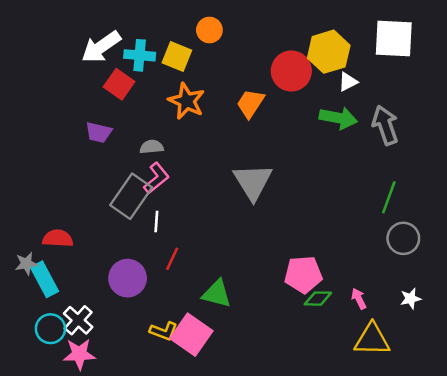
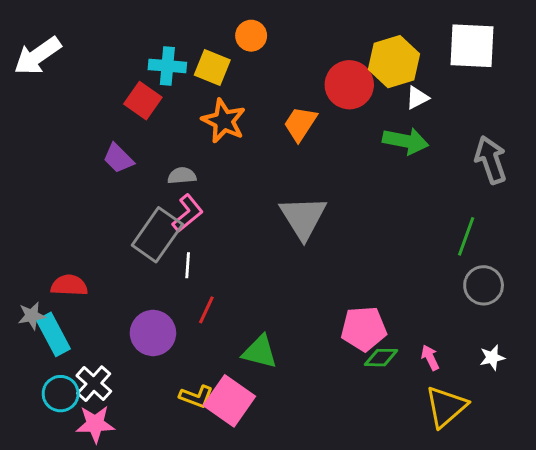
white arrow: (101, 47) -> (38, 56), moved
gray arrow: (385, 125) -> (491, 160), moved
purple trapezoid: (99, 132) -> (118, 158), turned 32
yellow triangle: (372, 340) -> (446, 407), turned -42

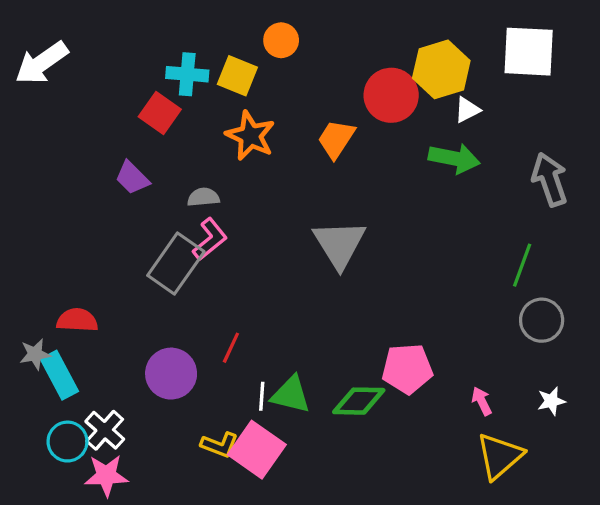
white line: (188, 265) -> (262, 396), moved
green diamond: (381, 358) -> (359, 401), moved, size x1.4

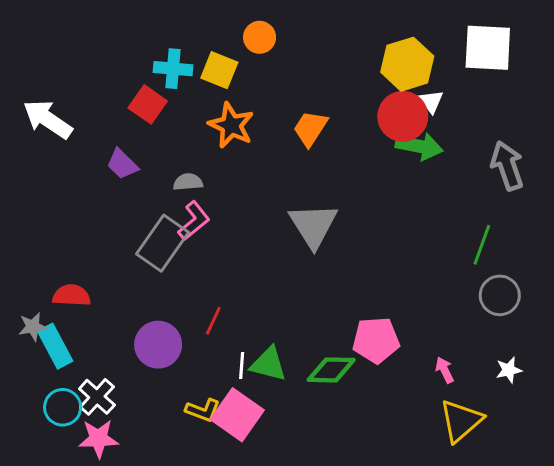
white arrow: (42, 63) -> (48, 119), moved, turned 69
red circle: (391, 95) -> (403, 116), moved
white triangle: (467, 110) -> (431, 101), turned -40

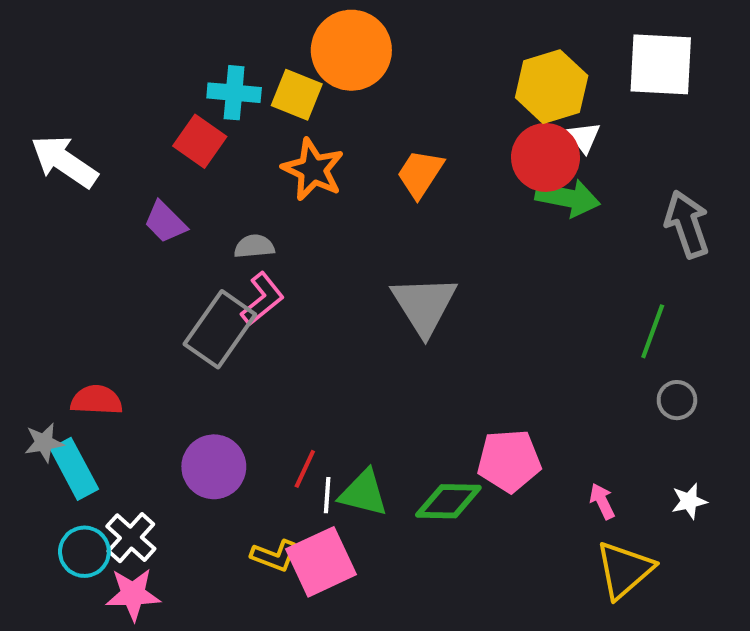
orange circle: (260, 37) -> (351, 50), size x1.8
gray circle: (500, 295) -> (677, 400), size x0.7
red line: (213, 321) -> (305, 469), moved
pink square: (237, 415) -> (321, 562), turned 30

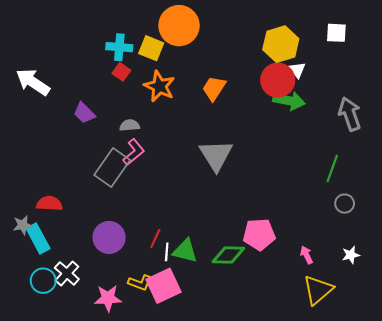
white square: (661, 64) -> (336, 33), size x0.6
red square: (200, 141) -> (121, 72), moved, size x0.7
pink star: (133, 594) -> (108, 298), moved

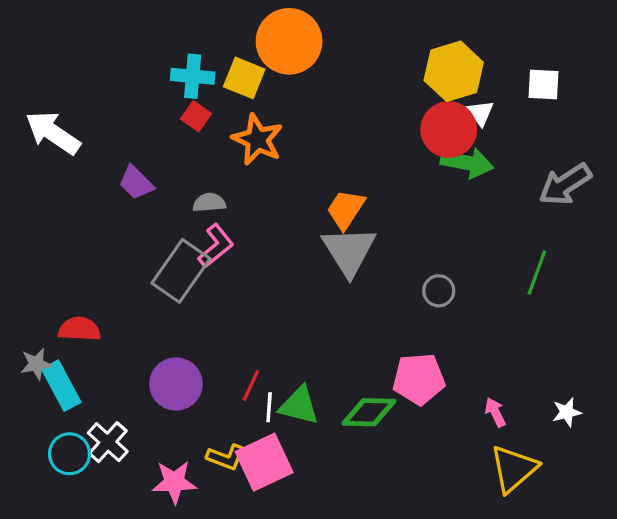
white square: (336, 33) -> (544, 85), moved
orange trapezoid: (214, 88) -> (346, 209), moved
gray arrow: (350, 114) -> (565, 184), turned -104
gray circle: (345, 204) -> (439, 291), moved

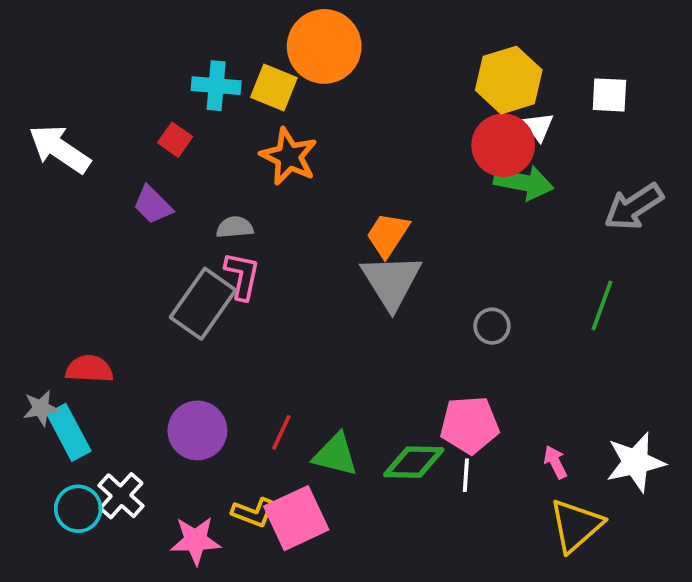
red square: (196, 116) -> (175, 140), moved
pink L-shape: (216, 246) -> (242, 276), turned -39
white line: (269, 407) -> (466, 475), moved
white star: (567, 412) -> (636, 462), size x1.8

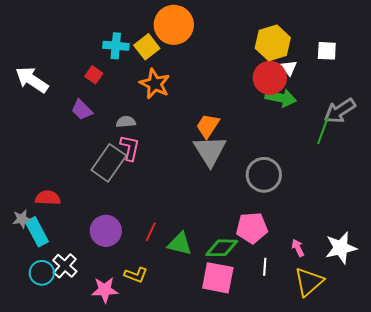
yellow square: (274, 87) -> (147, 47), turned 30
green line: (602, 306) -> (323, 131), moved
gray circle: (492, 326) -> (264, 175), size x1.8
white line: (466, 475) -> (265, 267), moved
pink square: (296, 518) -> (218, 278), moved, turned 36

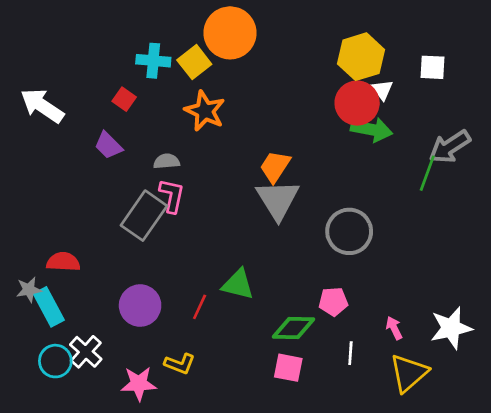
pink pentagon: (252, 228) -> (333, 302), size x0.7
green triangle: (180, 244) -> (238, 284), moved
pink square: (218, 278) -> (288, 368), size x0.7

